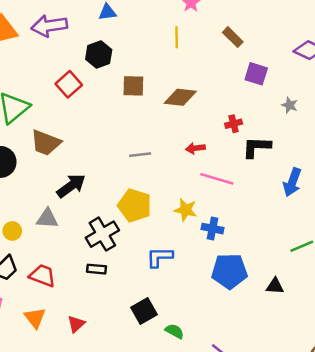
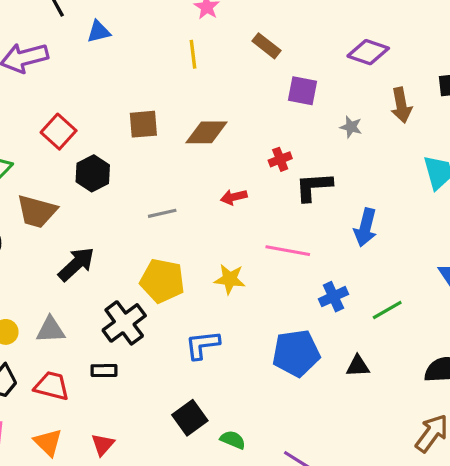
black hexagon: (99, 54) -> (93, 173), moved
pink line: (217, 179) -> (288, 251), moved
gray triangle: (47, 218) -> (51, 330), moved
blue cross: (213, 229) -> (333, 297), moved, turned -30
black rectangle: (97, 269) -> (104, 371), moved

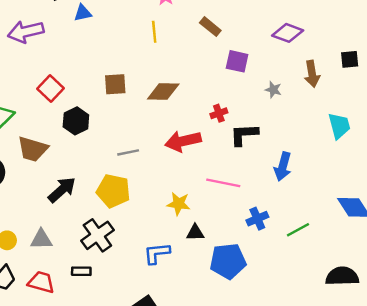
red arrow: (234, 197) -> (183, 141), size x1.8
yellow pentagon: (162, 281) -> (113, 191), moved
black triangle: (358, 366) -> (195, 233), moved

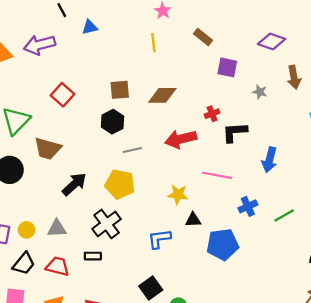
black hexagon: (76, 121) -> (113, 122), moved

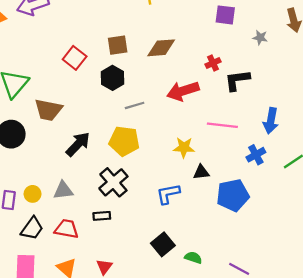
red square: (62, 95) -> (75, 58), moved
blue arrow: (270, 160) -> (271, 121), moved

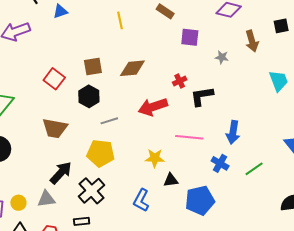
brown trapezoid: (48, 110) -> (55, 128), moved
black arrow: (78, 144) -> (61, 173), moved
blue cross: (256, 155) -> (220, 163), turned -30
blue L-shape: (168, 194) -> (141, 200), turned -50

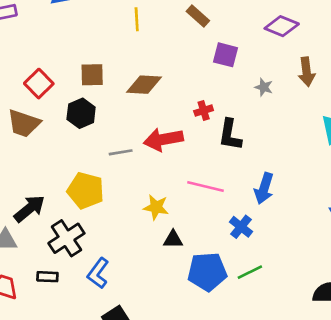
black L-shape: (202, 96) -> (230, 135), turned -80
gray line: (109, 121) -> (121, 152), moved
brown trapezoid: (55, 128) -> (24, 123), moved
green line: (254, 169) -> (250, 272), moved
blue L-shape: (141, 200) -> (98, 273), moved

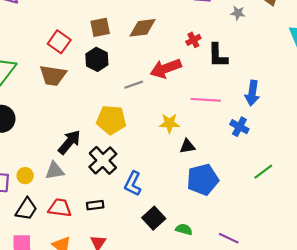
blue pentagon: (207, 272) -> (203, 180), moved
green line: (250, 272) -> (263, 172), moved
black rectangle: (47, 277) -> (95, 205), moved

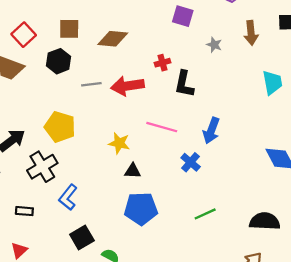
gray line: (134, 85) -> (91, 84), moved

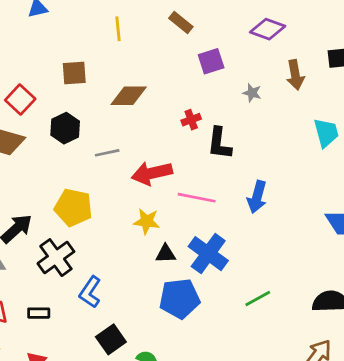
purple square: (183, 16) -> (211, 61), turned -30
brown square: (69, 29) -> (74, 73), moved
red arrow: (128, 86) -> (152, 173), moved
blue cross: (191, 162) -> (208, 254), moved, size x1.6

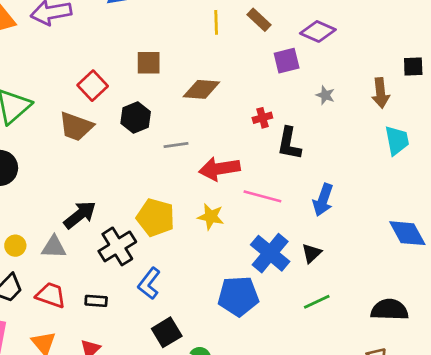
yellow line: (118, 29) -> (216, 22), moved
purple diamond: (268, 29) -> (318, 31), moved
brown arrow: (295, 75) -> (381, 93), moved
yellow pentagon: (73, 208) -> (156, 217), moved
black triangle: (166, 254) -> (312, 253), moved, turned -45

